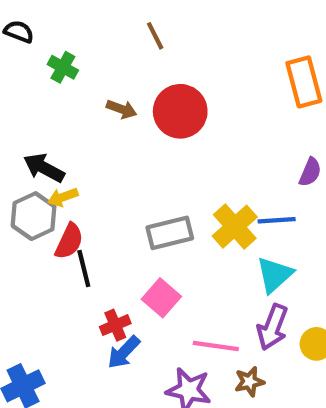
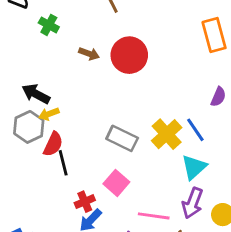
blue line: (277, 220) -> (195, 130), turned 60
gray rectangle: (170, 233) -> (122, 138), turned 40

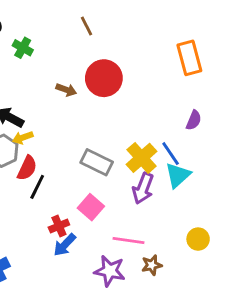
brown arrow: (89, 54) -> (66, 90), moved
black line: (63, 163) -> (37, 187), turned 40
cyan triangle: (194, 167) -> (178, 175), moved
purple arrow: (192, 203) -> (143, 188), moved

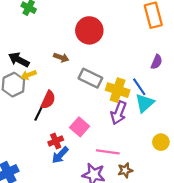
brown arrow: (66, 90) -> (61, 58), moved
yellow cross: (142, 158) -> (118, 90), turned -30
gray rectangle: (97, 162) -> (90, 78), moved
red semicircle: (27, 168) -> (48, 100), moved
yellow circle: (198, 239) -> (161, 142), moved

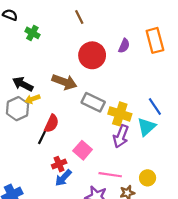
brown arrow: (61, 58) -> (64, 82), size x1.6
purple semicircle: (157, 62) -> (124, 46), moved
blue line: (139, 87) -> (155, 106), moved
yellow circle: (161, 142) -> (148, 178), moved

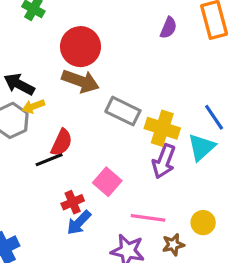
red circle: (92, 55) -> (81, 47), moved
black line: (43, 135) -> (49, 160), turned 42

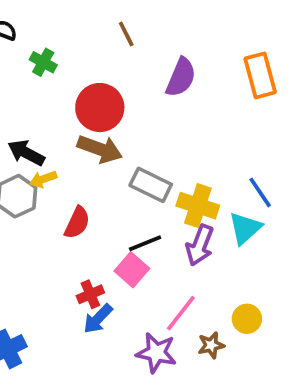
purple semicircle: (168, 28) -> (181, 77), moved, size x1.5
black line: (49, 160) -> (145, 243), moved
pink line: (148, 218) -> (181, 313), turned -60

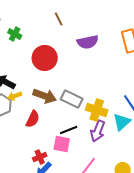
purple semicircle: (181, 77) -> (88, 42), turned 55
brown arrow: (100, 149) -> (45, 96), moved
pink square: (132, 270) -> (62, 144), turned -30

